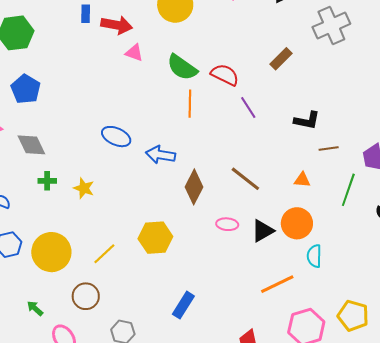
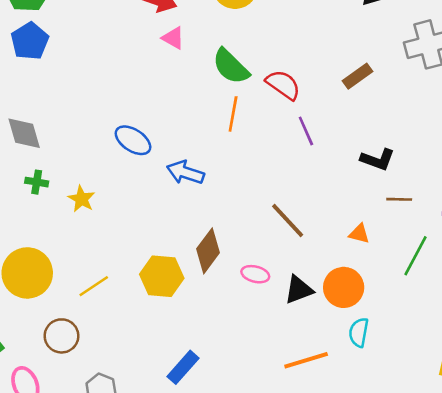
blue pentagon: (26, 89) -> (30, 41), moved
brown diamond: (194, 187) -> (208, 251), moved

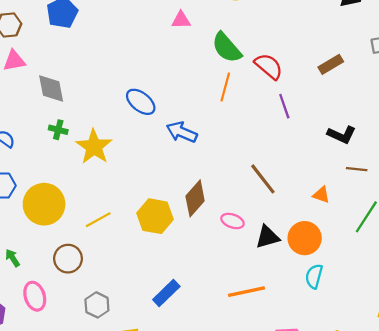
pink triangle: (173, 38) -> (181, 20), turned -36
yellow star: (81, 199) -> (94, 147), size x1.6
orange line: (306, 360) -> (246, 292), moved

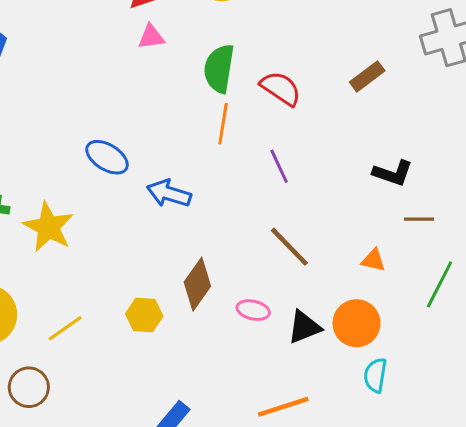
green semicircle: (227, 48) -> (219, 69), turned 56
purple line: (284, 106) -> (279, 166), moved
yellow hexagon: (155, 216) -> (144, 315), size x0.7

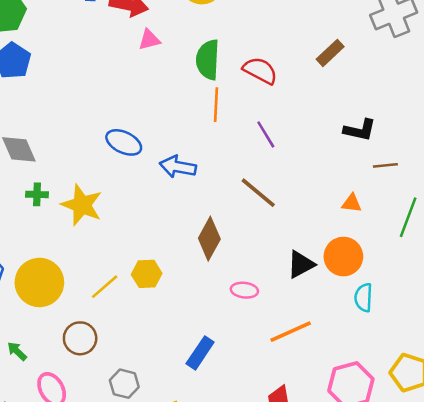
brown line: (289, 247) -> (258, 193), moved
pink ellipse: (253, 310) -> (244, 290), moved
yellow hexagon: (144, 315) -> (147, 274), moved

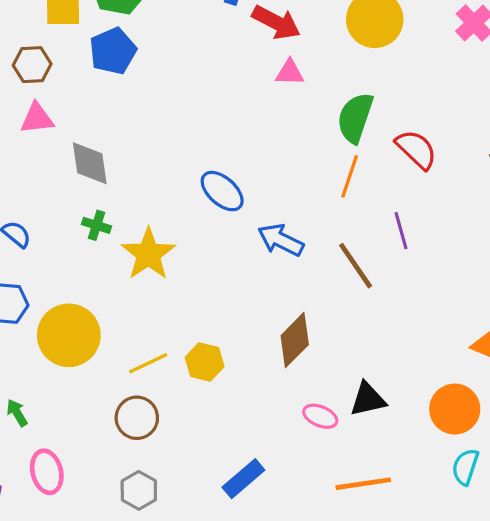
brown line: (258, 193) -> (356, 266), moved
black triangle: (301, 264) -> (368, 399), moved
brown circle: (80, 338) -> (137, 418), moved

